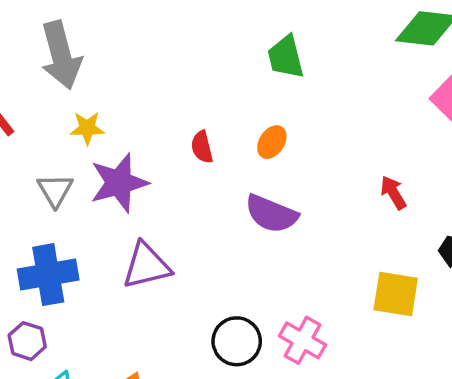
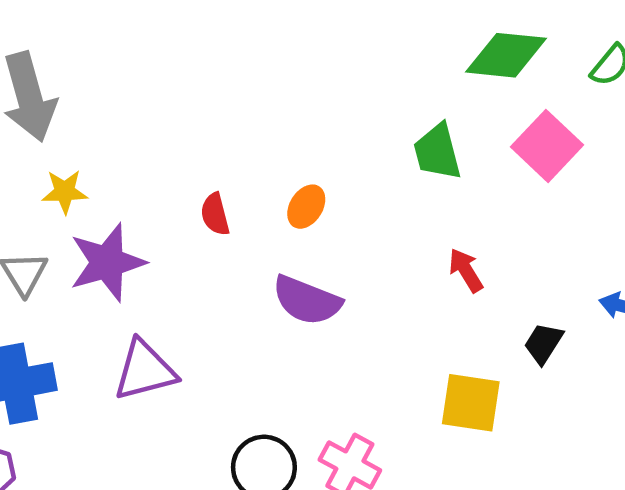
green trapezoid: (286, 57) -> (437, 152), moved

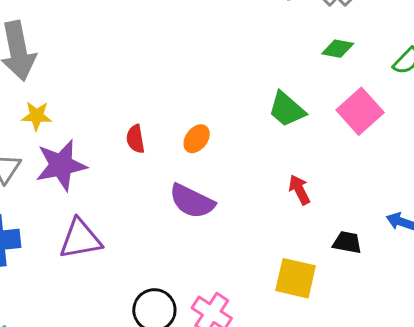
green diamond: (506, 55) -> (338, 49), size x0.6
green trapezoid: (437, 152) -> (287, 109), turned -39
black trapezoid: (543, 343) -> (347, 242), turned 64

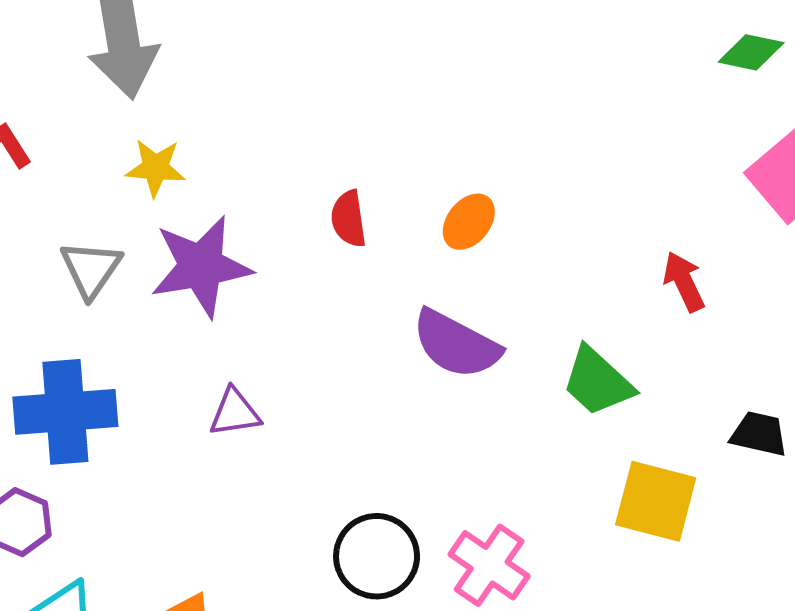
green trapezoid: (287, 109) -> (598, 382), moved
red arrow: (299, 190) -> (684, 282), moved
purple triangle: (80, 239) -> (235, 413), size x0.6

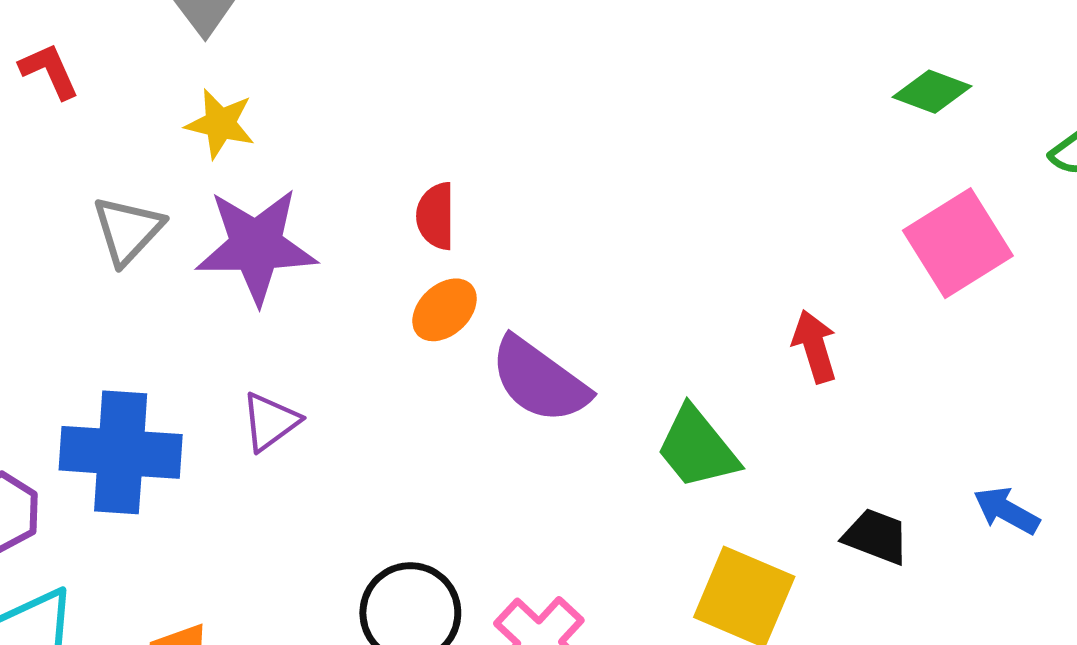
orange ellipse: (469, 222) -> (445, 310), moved
blue cross: (65, 412) -> (121, 452), moved
purple triangle: (235, 413) -> (270, 422), turned -36

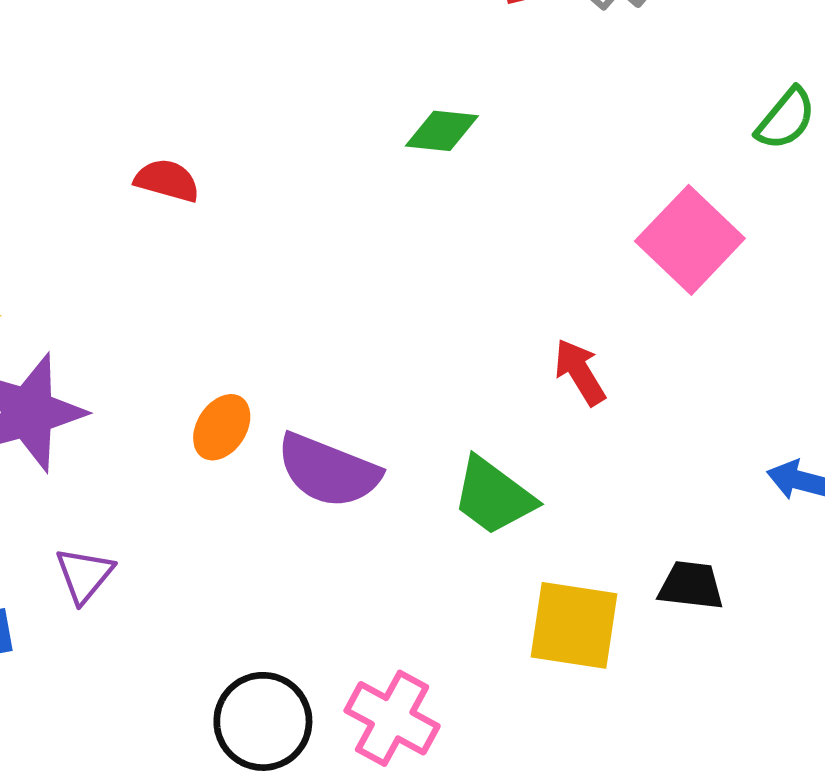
green diamond: (932, 92) -> (442, 131), moved
red semicircle: (436, 216) -> (167, 181), moved, turned 120
black trapezoid: (876, 536) -> (691, 585), moved

